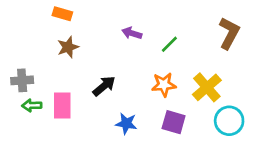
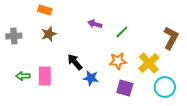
brown L-shape: (229, 33) -> (171, 38), moved
gray cross: (22, 80) -> (14, 36), moved
black arrow: (104, 86) -> (75, 62), turned -90
blue star: (126, 124) -> (91, 78), moved

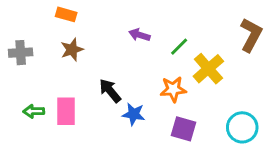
brown L-shape: (171, 38) -> (251, 35), moved
yellow cross: (149, 63) -> (208, 69), moved

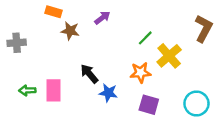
purple arrow: (139, 35) -> (102, 18), moved, turned 126
brown star: (72, 50) -> (70, 31), moved, turned 30

